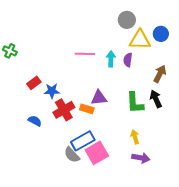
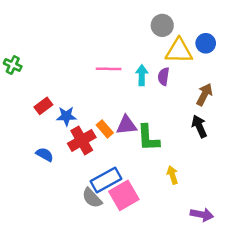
green L-shape: (135, 103) -> (148, 138), moved
orange rectangle: (87, 109) -> (105, 129), moved, turned 32
purple arrow: (141, 158) -> (202, 215), moved

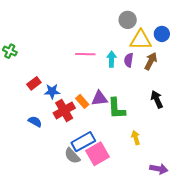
brown arrow: (204, 94) -> (151, 61), moved

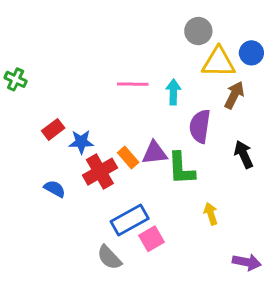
purple semicircle: (129, 60) -> (200, 126), moved, size x1.5
pink square: (97, 154) -> (151, 239), size x0.7
gray semicircle: (72, 156) -> (109, 257), moved

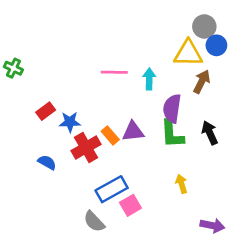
gray circle: (198, 31) -> (204, 26), moved
green L-shape: (181, 168) -> (172, 134), moved

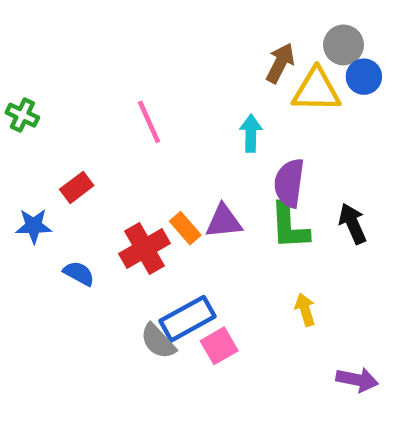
pink line: (114, 72) -> (149, 122), moved, turned 65
brown arrow: (202, 82) -> (280, 63), moved
blue star: (70, 122) -> (34, 226), moved
gray semicircle: (94, 221) -> (158, 341), moved

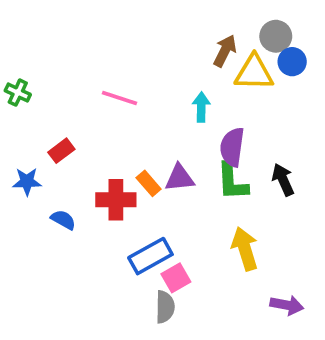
pink line: (149, 122) -> (120, 98), turned -48
red cross: (144, 249) -> (116, 200), turned 30
yellow arrow: (305, 310) -> (245, 249), size x1.6
gray semicircle: (158, 341) -> (165, 307), moved, turned -136

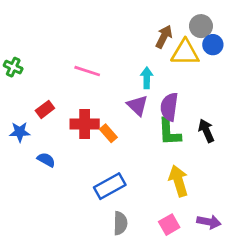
purple triangle: (179, 178) -> (137, 105), moved, turned 50
red cross: (116, 200) -> (85, 124), moved
pink square: (176, 278) -> (169, 225), moved

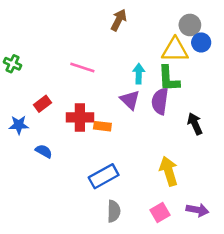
brown arrow: (164, 37) -> (119, 20), moved
green L-shape: (169, 132) -> (169, 79), moved
orange rectangle: (108, 133) -> (102, 126), turned -42

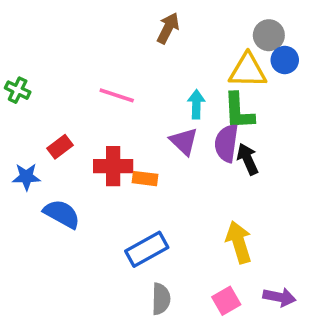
black arrow: (195, 124) -> (248, 159), moved
blue semicircle: (44, 151) -> (62, 214), size x1.5

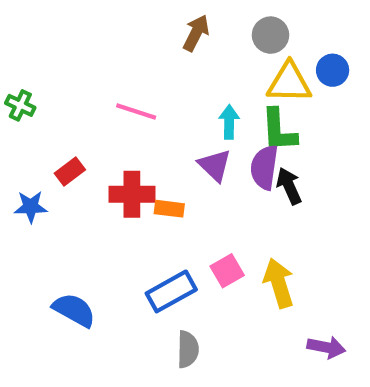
gray circle: (269, 35) -> (270, 35), moved
blue semicircle: (62, 214) -> (74, 310), moved
pink square: (226, 301) -> (227, 271), moved

